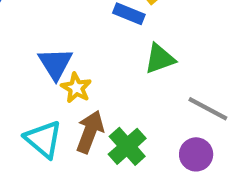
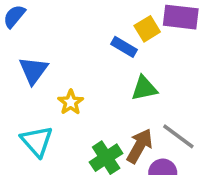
blue triangle: (55, 64) -> (33, 70), moved
brown arrow: (90, 132) -> (140, 146), moved

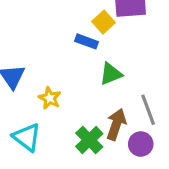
gray line: (178, 136) -> (148, 110), turned 44

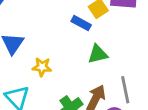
yellow star: (50, 98) -> (42, 67), turned -30

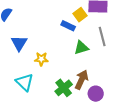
gray line: (125, 90) -> (102, 36), moved

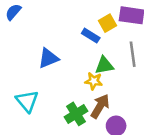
blue triangle: (19, 43) -> (48, 58), moved, turned 30
yellow star: (41, 59) -> (94, 81), moved

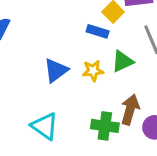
yellow star: (94, 81) -> (93, 71), moved
green cross: (76, 114) -> (105, 126), turned -35

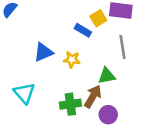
green triangle: (122, 61) -> (107, 76), moved
green cross: (105, 126) -> (70, 104), turned -30

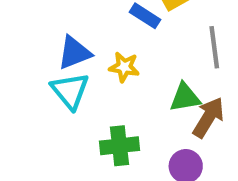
cyan triangle: (24, 93) -> (70, 91), moved
brown arrow: (93, 96) -> (208, 117), moved

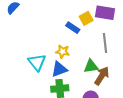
blue triangle: (74, 53) -> (59, 69), moved

